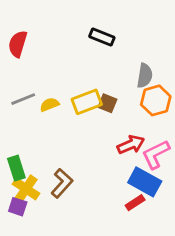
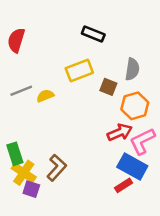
orange hexagon: (156, 100) -> (135, 106), moved
yellow rectangle: (87, 102) -> (79, 70), moved
brown square: (107, 103) -> (108, 87), moved
purple square: (18, 207) -> (31, 189), moved

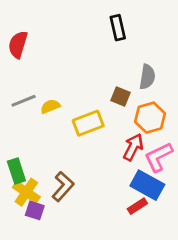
black rectangle: (93, 34) -> (118, 28), moved, turned 55
yellow rectangle: (79, 70) -> (88, 123), moved
red arrow: (120, 132) -> (133, 147), turned -40

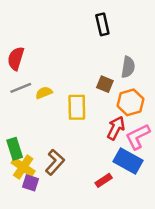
red semicircle: (18, 44) -> (16, 59), moved
yellow rectangle: (88, 123) -> (77, 107), turned -70
red rectangle: (137, 206) -> (104, 180), moved

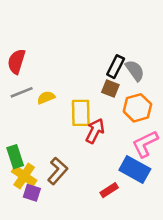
black rectangle: (102, 24) -> (116, 67), moved, turned 40
gray semicircle: (128, 67) -> (135, 70), turned -45
red arrow: (116, 128) -> (95, 131), moved

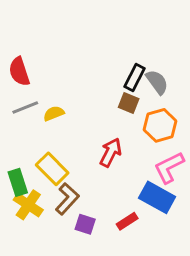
red semicircle: (16, 61) -> (19, 72), turned -35
yellow rectangle: (81, 113) -> (52, 169), moved, turned -44
purple square: (32, 193) -> (85, 224), moved

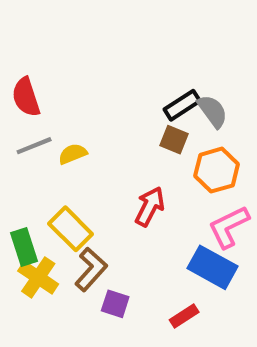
black rectangle: (135, 78) -> (182, 105), turned 30
red rectangle: (127, 221) -> (184, 316), moved

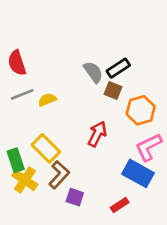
gray semicircle: (212, 111) -> (93, 72), moved

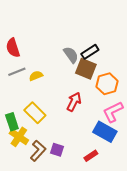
brown square: (113, 91) -> (86, 69), size x1.5
brown L-shape: (59, 175) -> (38, 151), moved

